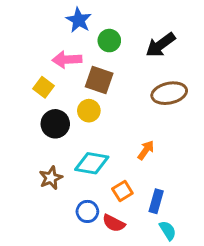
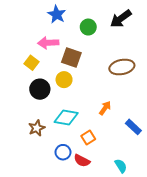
green circle: (109, 41) -> (88, 27), moved
black arrow: (160, 45) -> (121, 19), moved
blue rectangle: (156, 201) -> (133, 127), moved, turned -63

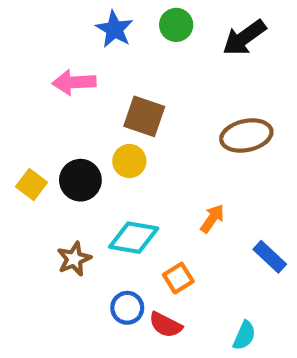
green circle: (88, 27) -> (176, 25), moved
pink arrow: (48, 43) -> (74, 82), moved
yellow square: (31, 63) -> (31, 184), moved
cyan semicircle: (121, 166) -> (244, 335), turned 56

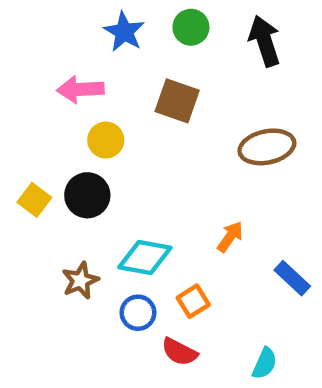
black arrow: (244, 38) -> (265, 41), turned 108
brown square: (144, 116) -> (177, 101), moved
yellow circle: (129, 161) -> (106, 140), moved
blue circle: (127, 308) -> (138, 313), moved

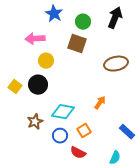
green circle: (191, 27) -> (83, 22), moved
black arrow: (265, 41) -> (115, 18), turned 40
blue rectangle: (292, 278) -> (127, 132), moved

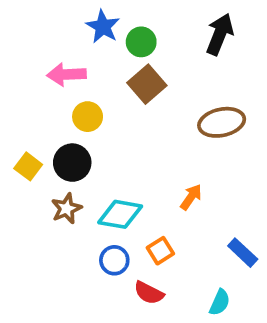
green circle: (83, 22) -> (141, 42), moved
brown square: (77, 44) -> (147, 84), turned 30
brown star: (35, 122) -> (66, 209), moved

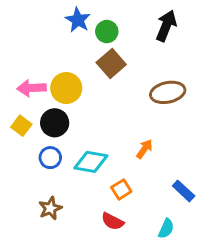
pink arrow: (66, 74) -> (31, 88), moved
yellow circle: (88, 117) -> (66, 88), size x1.4
brown star: (66, 209) -> (50, 208), moved
blue circle: (114, 260) -> (50, 158), moved

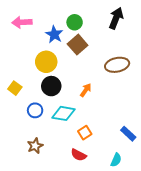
blue star: (78, 20) -> (54, 34), moved
pink arrow: (31, 88) -> (22, 22), moved
black circle: (55, 123) -> (51, 86), moved
orange arrow: (144, 149) -> (86, 90), moved

